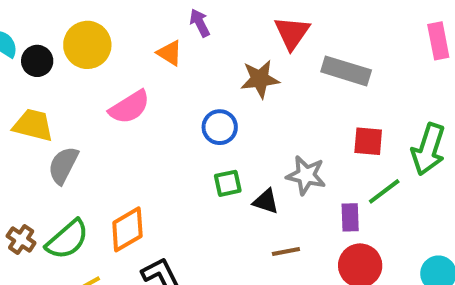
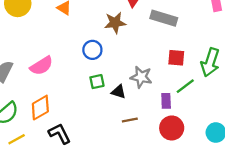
pink semicircle: (129, 107) -> (41, 66), moved

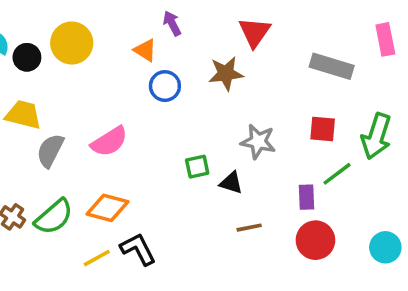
gray rectangle: (164, 18) -> (332, 66), moved
blue circle: (92, 50) -> (165, 86), moved
gray star: (141, 77) -> (258, 142), moved
orange diamond: (40, 108) -> (108, 208), turned 45
yellow line: (17, 139) -> (97, 258), moved

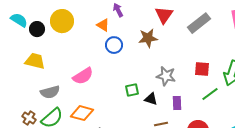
gray rectangle: (332, 66) -> (199, 23), moved, turned -55
gray semicircle: (50, 151) -> (50, 92), moved, turned -132
purple rectangle: (306, 197) -> (177, 103), moved

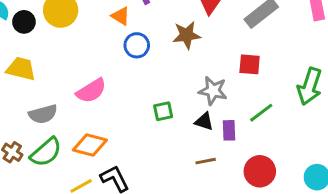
red square: (202, 69) -> (250, 64), moved
green line: (210, 94) -> (261, 113), moved
black triangle: (151, 99) -> (204, 121), moved

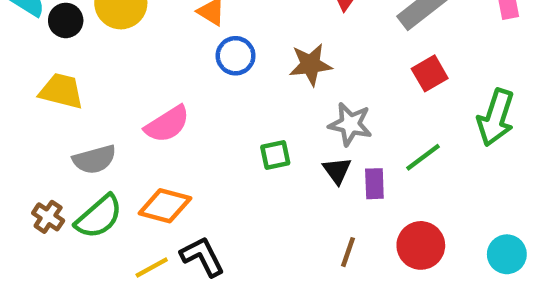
brown star: (187, 35) -> (311, 65), moved
red square: (250, 64) -> (430, 73), moved, turned -35
black triangle: (204, 121) -> (337, 170), turned 36
brown line: (206, 161) -> (348, 252), moved, turned -60

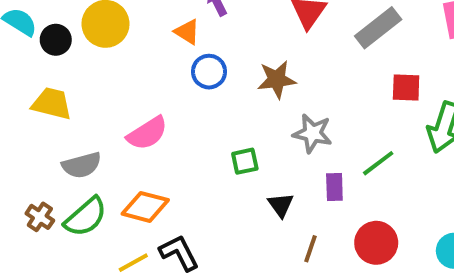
red square: (430, 73) -> (406, 88), moved, turned 32
black triangle: (337, 170) -> (281, 205), moved

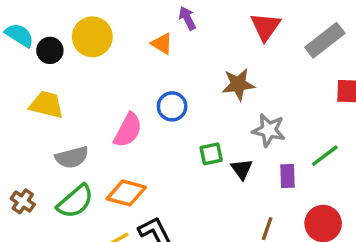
blue circle: (209, 72) -> (172, 106), moved
pink semicircle: (147, 133) -> (128, 130), turned -30
black triangle: (281, 205) -> (242, 169), moved
brown cross: (40, 217) -> (23, 201), moved

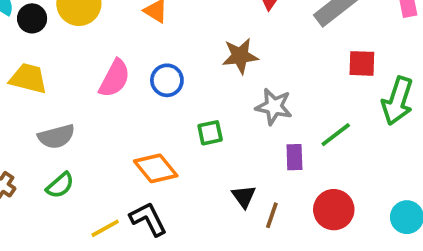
pink semicircle: (128, 130) -> (114, 78), moved
black triangle: (242, 169) -> (244, 196), moved
orange diamond: (126, 193) -> (156, 168), moved, turned 36
green semicircle: (75, 201) -> (60, 185), size x0.7

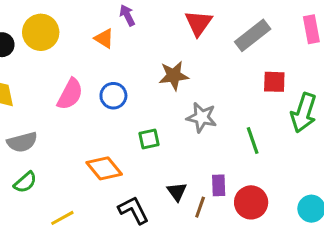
green line: (336, 135) -> (253, 141), turned -72
purple rectangle: (294, 157) -> (219, 185), moved
black L-shape: (148, 219) -> (134, 210), moved

